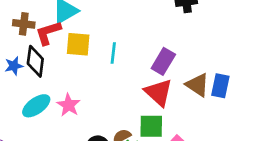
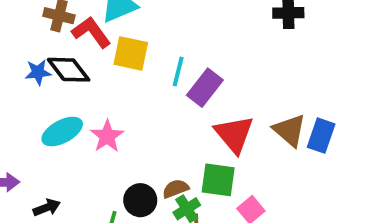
red L-shape: (48, 33) -> (91, 32), turned 64
black diamond: (35, 61) -> (69, 70), turned -52
purple rectangle: (163, 61) -> (205, 88), moved

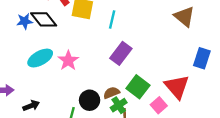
purple rectangle: (205, 88) -> (121, 53), moved
brown triangle: (289, 130) -> (184, 17), moved
red triangle: (234, 134) -> (177, 87), moved
green square: (218, 180) -> (138, 87), turned 30

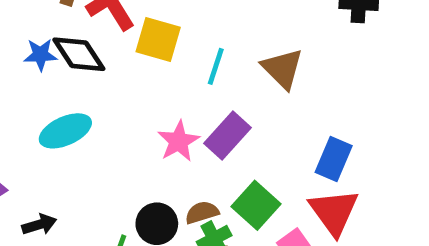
brown triangle: (184, 17) -> (282, 69), moved
blue rectangle: (202, 58) -> (334, 159), moved
pink star: (68, 61) -> (179, 141), moved

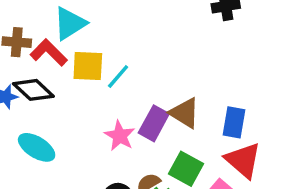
cyan line: (216, 66) -> (118, 77), moved, turned 36
brown triangle: (282, 69) -> (185, 113), moved
cyan ellipse: (65, 131) -> (37, 147), turned 69

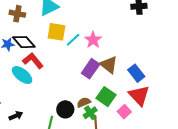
red L-shape: (49, 53) -> (33, 61), moved
blue rectangle: (234, 122) -> (136, 73), turned -54
pink star: (120, 136) -> (93, 40), moved

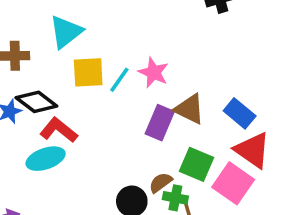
cyan ellipse: (22, 75) -> (46, 159), turned -45
pink square: (124, 112) -> (233, 183), size x1.6
green cross: (90, 113) -> (175, 198), turned -32

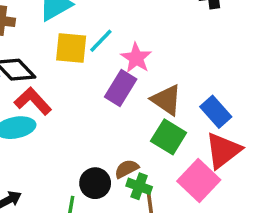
cyan line: (119, 80) -> (101, 41), moved
purple rectangle: (160, 123) -> (121, 88), moved
red triangle: (252, 150) -> (223, 150), turned 39
green square: (197, 164) -> (169, 137), moved

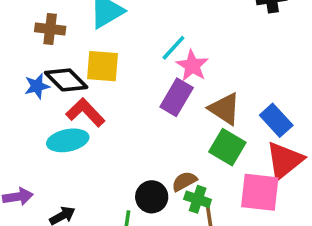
cyan line: (101, 41) -> (173, 48), moved
yellow square: (71, 48) -> (102, 66), moved
pink square: (199, 181) -> (260, 192), turned -36

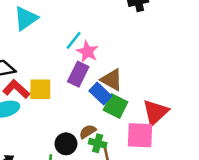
yellow square: (102, 66) -> (40, 89), moved
blue rectangle: (276, 120) -> (100, 94), moved

